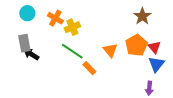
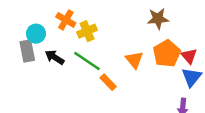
cyan circle: (27, 13) -> (36, 34), moved
brown star: (142, 16) -> (158, 19), moved, turned 30
black arrow: (31, 54) -> (55, 57), moved

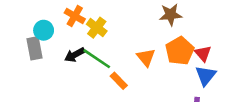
yellow cross: (87, 31) -> (97, 28), turned -30
black arrow: (55, 57) -> (75, 55), moved, turned -60

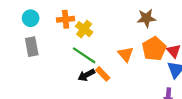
orange cross: (75, 16) -> (66, 19), turned -35
cyan circle: (44, 30) -> (31, 18), moved
black arrow: (75, 55) -> (86, 75), moved

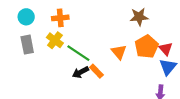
yellow cross: (84, 29) -> (55, 40), moved

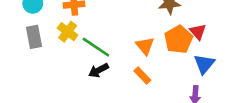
red triangle: (166, 49) -> (198, 32), moved
orange rectangle: (96, 71) -> (142, 76), moved

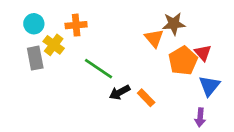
yellow cross: (68, 32) -> (54, 45), moved
orange triangle: (145, 46) -> (154, 38), moved
black arrow: (99, 70) -> (120, 92), moved

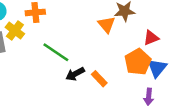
red triangle: (203, 53) -> (151, 38), turned 49
orange pentagon: (183, 61) -> (138, 62), moved

